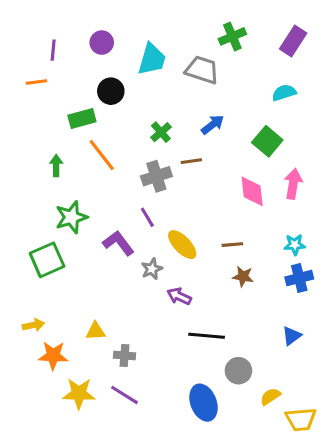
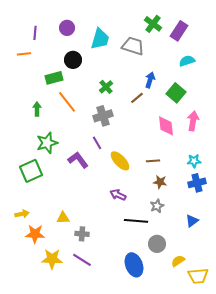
green cross: (232, 36) -> (153, 24), turned -30
purple rectangle: (293, 41) -> (179, 31), moved
blue arrow: (213, 125) -> (150, 80), moved, turned -35
brown line: (191, 161) -> (137, 98), moved, turned -32
gray star: (152, 269) -> (157, 206), moved

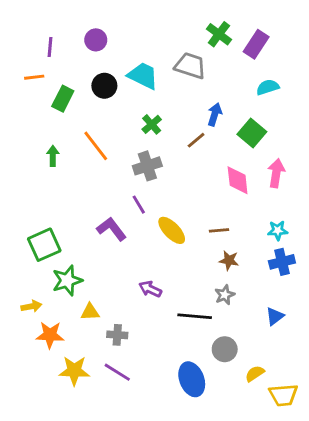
cyan trapezoid: (100, 39) -> (143, 76), moved, turned -80
green rectangle: (54, 78) -> (63, 99), moved, turned -48
green star: (47, 143) -> (67, 280), moved
purple arrow: (118, 195) -> (150, 289), moved

